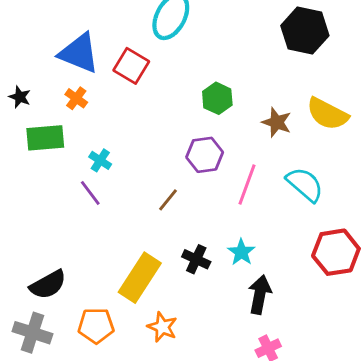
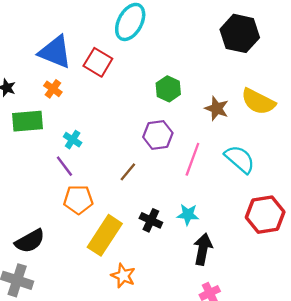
cyan star: (241, 252) -> (188, 215), turned -30
orange pentagon: (96, 326) -> (78, 200), moved

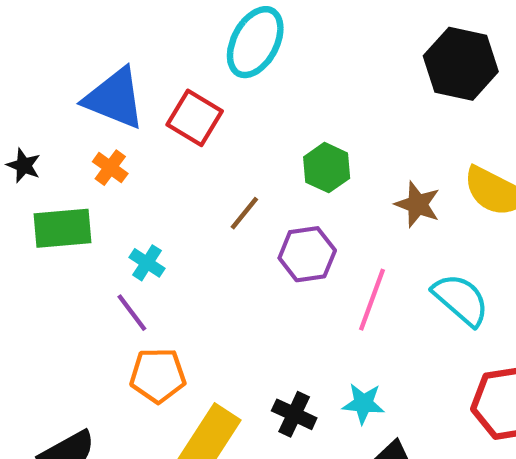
brown line: (128, 172) -> (244, 213), moved

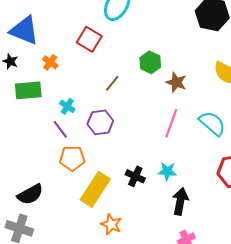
blue triangle: (115, 98) -> (24, 30), moved
brown star: (418, 204) -> (176, 82), moved
purple hexagon: (307, 254) -> (100, 122), moved

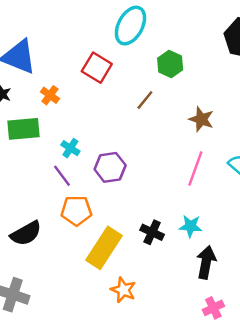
green hexagon: (150, 62) -> (170, 64), moved
brown line: (112, 83) -> (145, 100), moved
black semicircle: (30, 194) -> (26, 233), moved

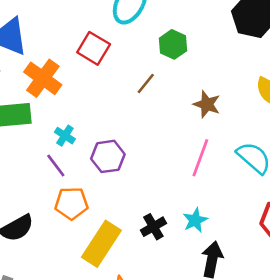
orange cross: (50, 95) -> (43, 78), size x1.8
cyan star: (191, 226) -> (195, 220), turned -30
black cross: (152, 232) -> (153, 227), turned 35

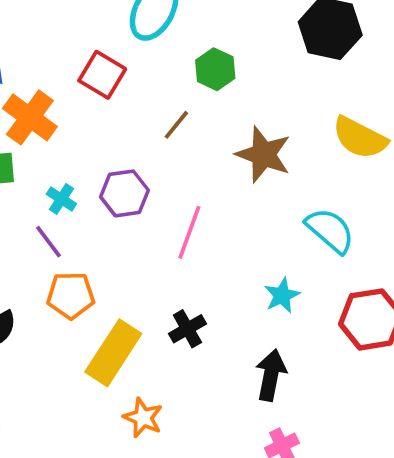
brown star: (207, 104) -> (263, 154), size x1.4
purple hexagon: (108, 156) -> (124, 193), moved
pink line: (200, 158) -> (189, 232), moved
cyan star: (195, 220) -> (282, 295), moved

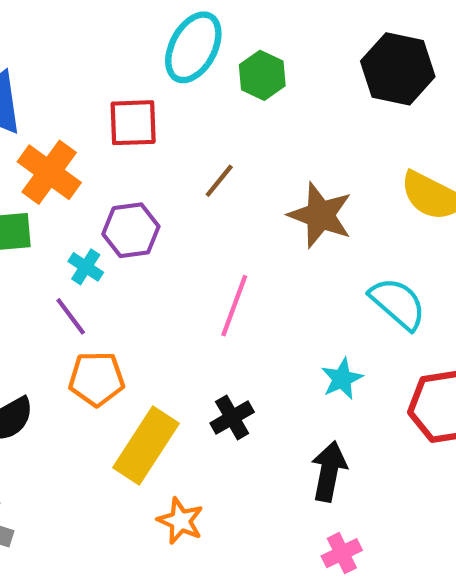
green hexagon: (215, 69) -> (262, 75), moved
red square: (102, 75) -> (133, 123), turned -33
purple hexagon: (124, 193) -> (131, 230), moved

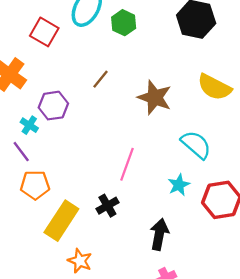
red square: (133, 123) -> (44, 32), moved, turned 32
pink line: (234, 306) -> (127, 164), moved
cyan star: (342, 379) -> (179, 185), moved

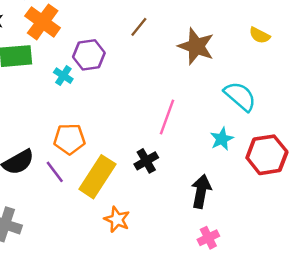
yellow semicircle: (214, 87) -> (260, 35), size x0.6
purple line: (21, 152) -> (55, 172), moved

